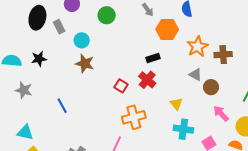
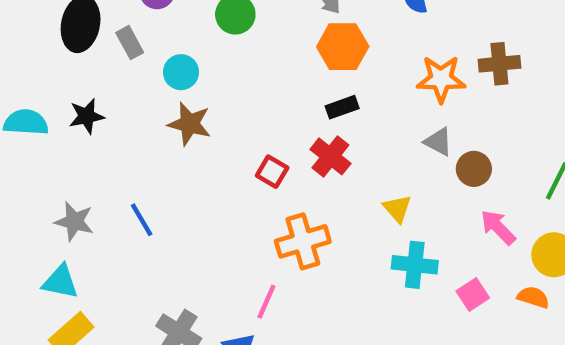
orange hexagon: (167, 29) -> (343, 47), moved
orange star: (197, 47) -> (441, 79), turned 30
brown cross: (223, 55) -> (499, 64), moved
gray star: (24, 90) -> (74, 221), moved

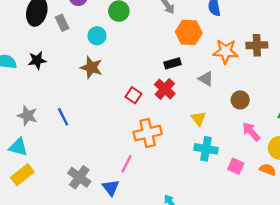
orange hexagon: (343, 47) -> (189, 32), moved
cyan circle: (181, 72) -> (97, 36), moved
gray triangle: (438, 142) -> (206, 79), moved
pink square: (473, 294) -> (236, 166), turned -35

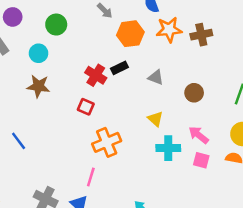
orange star: (226, 51) -> (169, 30), moved
red cross: (165, 89) -> (96, 75), moved
pink arrow: (251, 132) -> (199, 135), moved

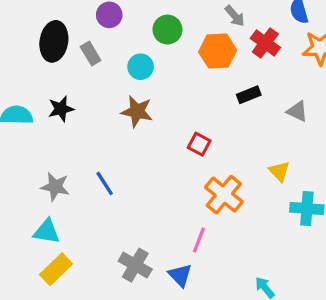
orange hexagon: (130, 34) -> (218, 51), moved
red cross: (96, 75) -> (265, 43), moved
yellow triangle: (155, 119) -> (279, 171), moved
orange cross: (107, 142) -> (224, 195), turned -32

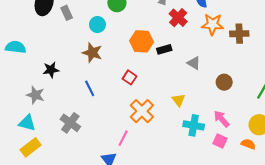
orange hexagon: (218, 51) -> (142, 41), moved
black star: (61, 109) -> (51, 70), moved
blue line: (105, 183) -> (90, 88), moved
gray cross: (135, 265) -> (70, 123), moved

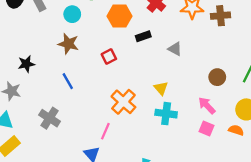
orange hexagon: (142, 41) -> (119, 16), moved
red square: (130, 77) -> (109, 57), moved, turned 32
brown circle: (224, 82) -> (217, 77), moved
cyan cross: (194, 125) -> (166, 114), moved

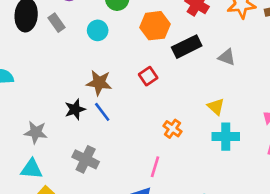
black rectangle: (143, 36) -> (187, 47), size x1.5
brown star: (68, 44) -> (99, 83), moved
black star: (26, 64) -> (75, 109), moved
orange cross: (123, 102) -> (172, 129), size x0.6

